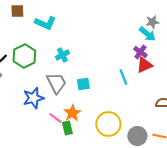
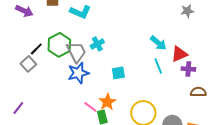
cyan arrow: (147, 34) -> (158, 43), moved
purple cross: (140, 52) -> (188, 69), moved, turned -32
gray trapezoid: (56, 83) -> (76, 52), moved
blue star: (33, 98) -> (78, 73), moved

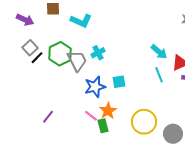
gray square: (28, 64) -> (30, 48), moved
blue star: (78, 73) -> (95, 87), moved
purple line: (18, 108) -> (48, 117), moved

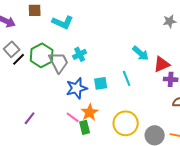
cyan line: (159, 75) -> (127, 78), moved

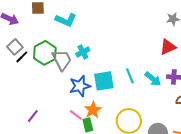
cyan arrow: (141, 53) -> (153, 79), moved
red triangle: (162, 64) -> (168, 47), moved
cyan square: (101, 83) -> (104, 81), size x1.5

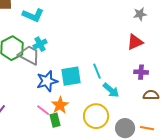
cyan cross: (83, 52) -> (40, 44), moved
gray trapezoid: (62, 60) -> (29, 55), turned -35
cyan arrow: (153, 79) -> (111, 90), moved

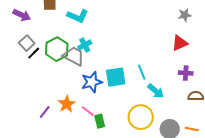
orange star: (60, 105) -> (67, 104), moved

